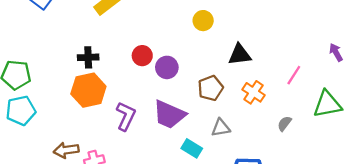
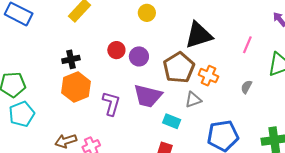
yellow circle: (203, 21) -> (147, 13), moved
black triangle: (240, 55) -> (199, 35), size x1.4
brown pentagon: (211, 88) -> (179, 68), size x1.4
orange cross: (253, 92) -> (208, 76), moved

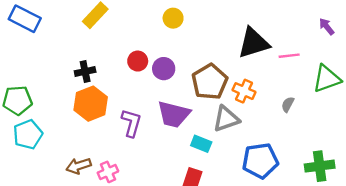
black triangle: (199, 35) -> (254, 43), moved
pink line: (247, 45) -> (289, 56), turned 60
gray triangle: (193, 100) -> (226, 119), size x1.4

